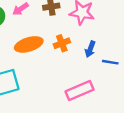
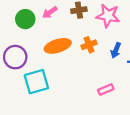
pink rectangle: (80, 90) -> (106, 90), size x0.6

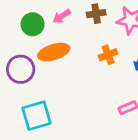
orange ellipse: (58, 46) -> (54, 52), moved
cyan square: (36, 82) -> (37, 116), moved

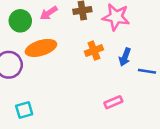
cyan square: (37, 116) -> (24, 110), size x0.6

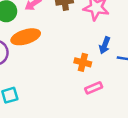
orange cross: (94, 51) -> (83, 62), moved, turned 35

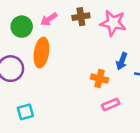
orange ellipse: (26, 37) -> (41, 53), turned -64

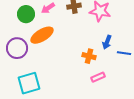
orange ellipse: (41, 53) -> (42, 35), turned 50
cyan square: (25, 112) -> (29, 83), size x1.6

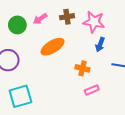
orange ellipse: (42, 35) -> (52, 47), moved
blue arrow: (107, 42) -> (100, 45), moved

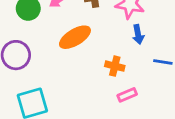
blue arrow: (100, 45) -> (138, 34), turned -32

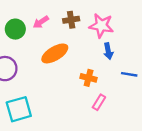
pink rectangle: (127, 95) -> (99, 102), turned -35

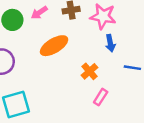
orange cross: (89, 78) -> (90, 71), turned 35

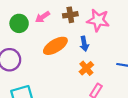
blue arrow: (110, 43) -> (84, 44), moved

